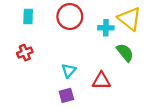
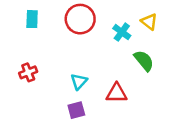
yellow triangle: (130, 19) -> (149, 22), size x0.6
cyan cross: (106, 28) -> (122, 32), turned 35
red cross: (25, 53) -> (28, 72), moved

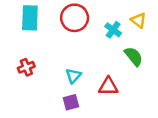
cyan rectangle: (32, 19) -> (30, 18), size x1.5

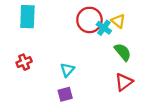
red circle: (75, 18) -> (89, 20), moved
yellow triangle: (138, 20) -> (118, 21), moved
red triangle: (108, 87) -> (124, 82), moved, turned -36

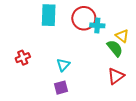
cyan rectangle: (27, 17) -> (49, 15), moved
yellow triangle: (118, 21) -> (122, 36), moved
cyan cross: (104, 28) -> (97, 25), turned -32

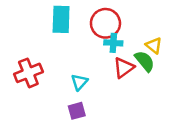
cyan cross: (97, 25) -> (113, 43), moved
red cross: (23, 58) -> (28, 73), size x1.5
red triangle: (116, 76) -> (124, 68), moved

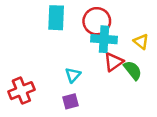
cyan cross: (113, 43) -> (104, 39), size x1.5
green semicircle: (145, 61) -> (133, 70), moved
red cross: (28, 73) -> (21, 91), moved

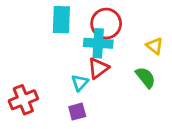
cyan cross: (104, 39) -> (98, 43), moved
red triangle: (114, 62) -> (98, 68), moved

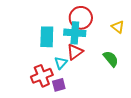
cyan rectangle: (61, 20) -> (47, 37), moved
yellow triangle: (155, 46) -> (118, 27), moved
red cross: (23, 100) -> (42, 76), moved

